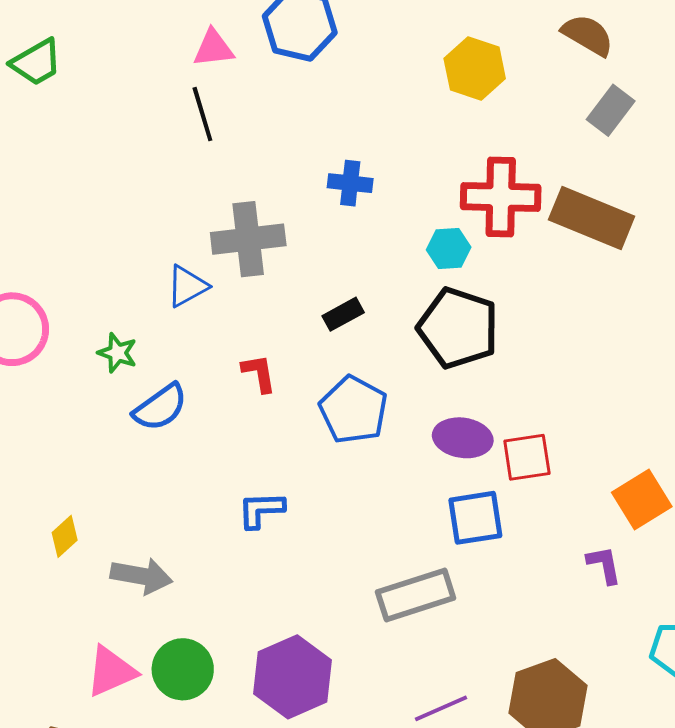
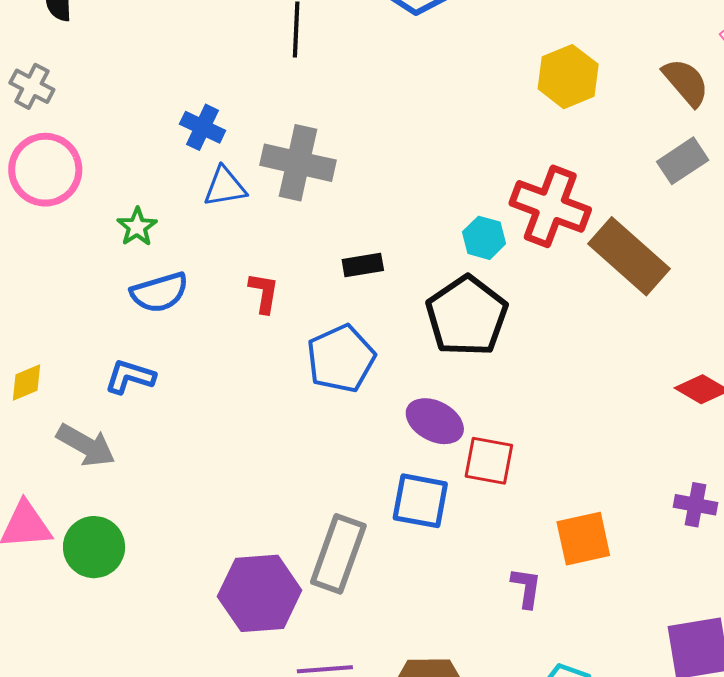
blue cross: (350, 183) -> (203, 127), moved
blue L-shape: (261, 510) -> (130, 377), moved
gray rectangle: (416, 595) -> (338, 554), turned -72
purple hexagon: (293, 677) -> (260, 593), moved

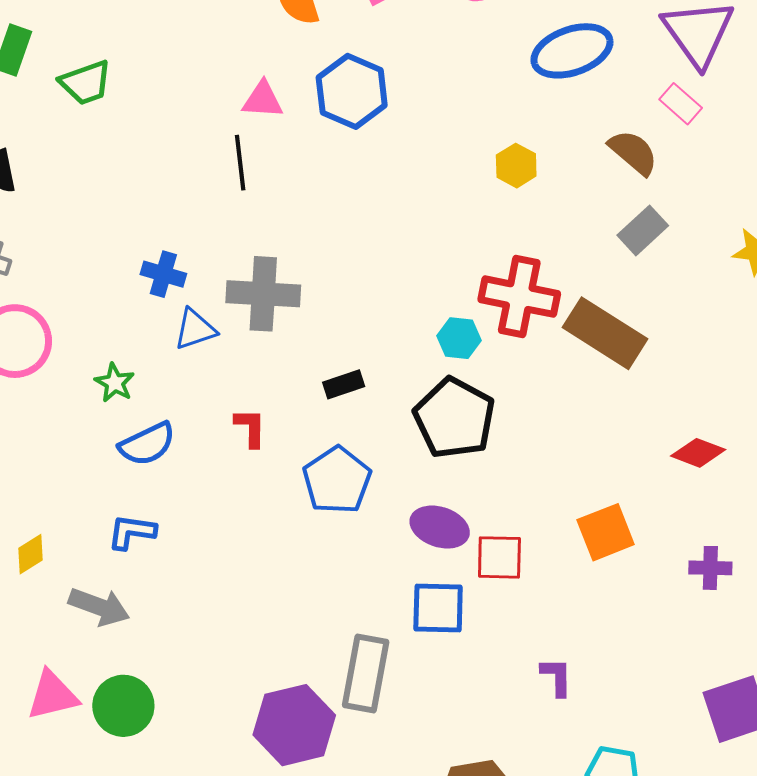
yellow hexagon: (568, 77) -> (516, 166), size x0.7
orange square: (583, 539) -> (606, 532), moved

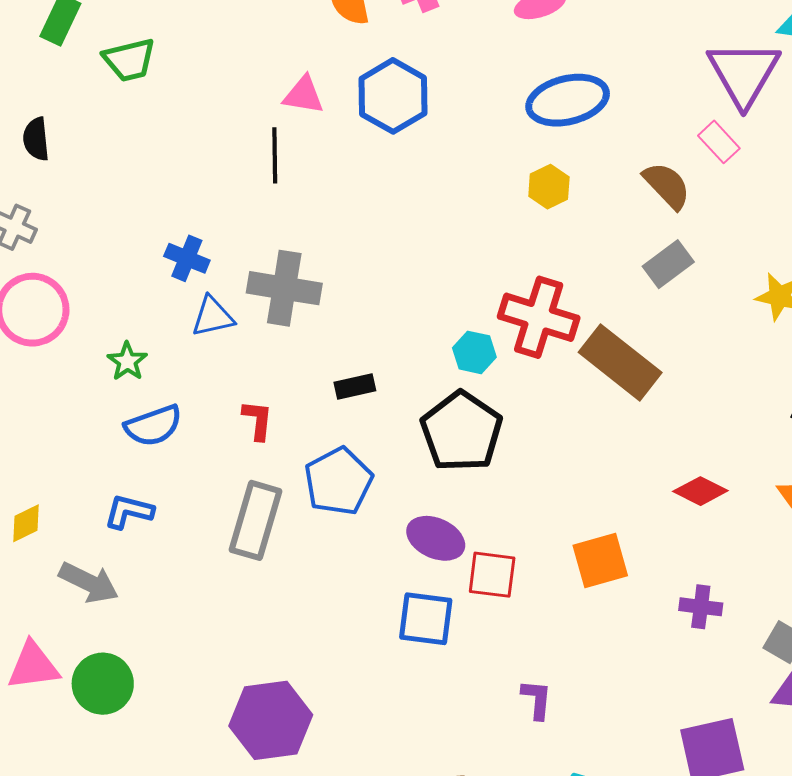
blue ellipse: (572, 51) -> (568, 100), moved
gray rectangle: (366, 674) -> (256, 520), moved

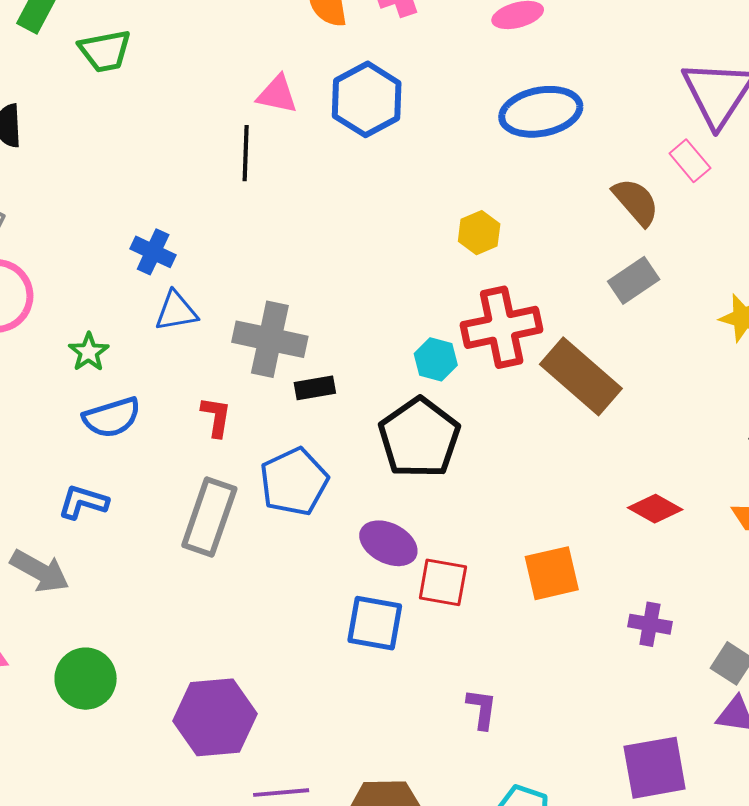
yellow hexagon: (549, 187) -> (479, 233), moved
gray cross: (284, 288) -> (270, 339), moved
red cross: (539, 317) -> (502, 327), turned -32
green circle: (103, 684) -> (86, 679), moved

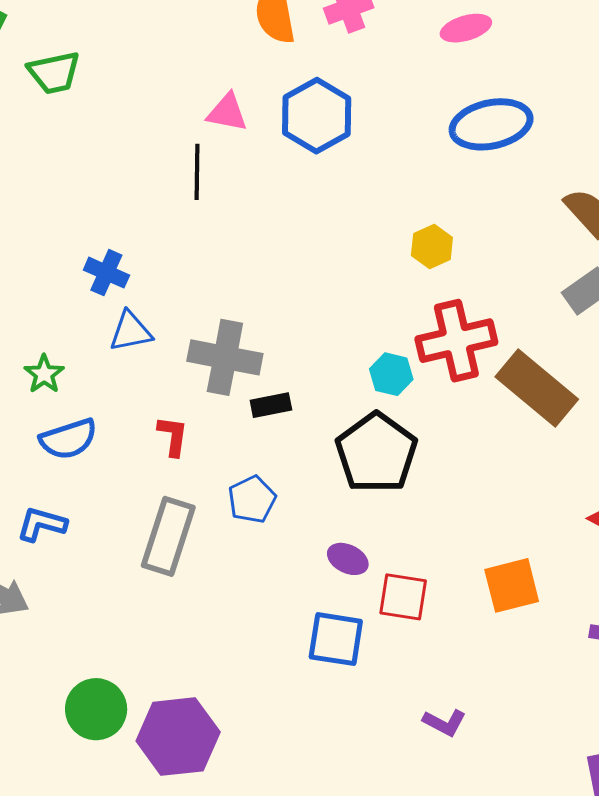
blue pentagon: (294, 482) -> (252, 499), size x0.7
purple ellipse: (388, 543) -> (348, 559), size x0.7
green circle: (86, 679) -> (96, 709), moved
purple L-shape: (482, 709) -> (444, 723), turned 111

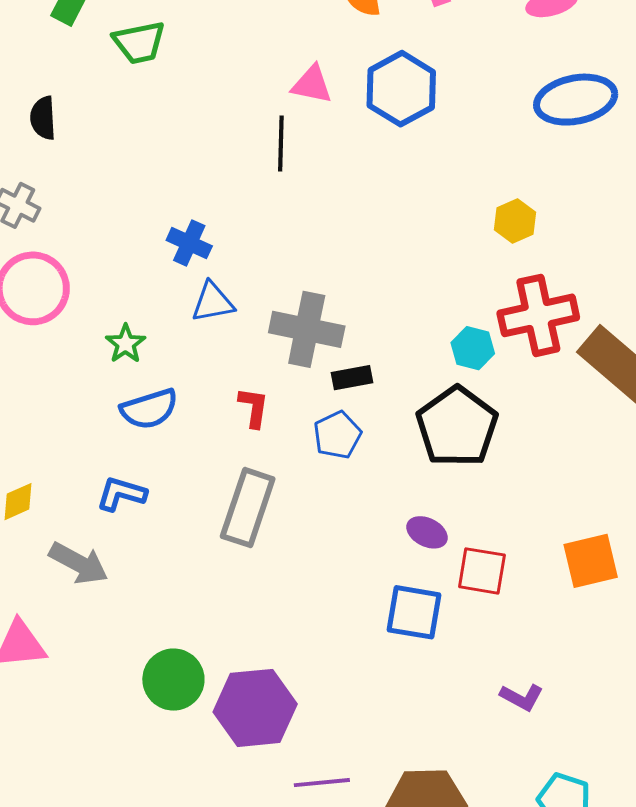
blue pentagon: (252, 499) -> (337, 435), moved

